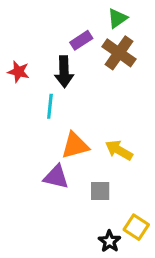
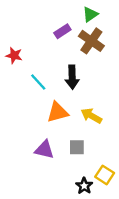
black arrow: (64, 72) -> (72, 77), moved
cyan line: (50, 106) -> (38, 82), turned -48
purple triangle: (56, 177) -> (44, 150), moved

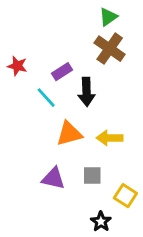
purple rectangle: (62, 31) -> (62, 72), moved
yellow arrow: (91, 116) -> (110, 138), turned -30
yellow square: (105, 175) -> (125, 196), moved

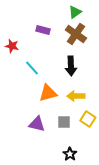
purple rectangle: (62, 72) -> (43, 30), moved, turned 48
black arrow: (87, 92) -> (71, 66), moved
yellow square: (125, 196) -> (88, 119), moved

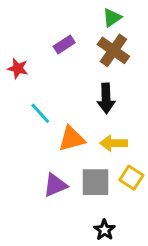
purple rectangle: (43, 30) -> (64, 44), turned -48
cyan line: (32, 68) -> (40, 113), moved
gray square: (64, 122) -> (96, 182), size x1.5
purple triangle: (37, 124) -> (55, 185), turned -36

